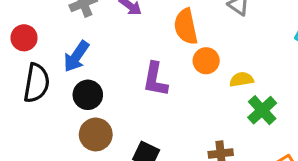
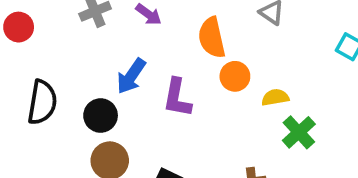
red circle: (24, 38) -> (19, 27), moved
blue arrow: (76, 56) -> (131, 76), moved

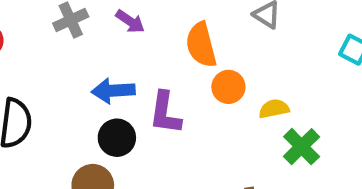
blue arrow: (131, 76) -> (113, 91), turned 54
black circle: (101, 116) -> (117, 138), moved

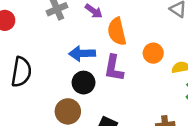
orange semicircle: (201, 45) -> (117, 32), moved

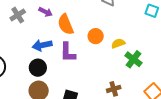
black circle: (84, 83) -> (38, 68), moved

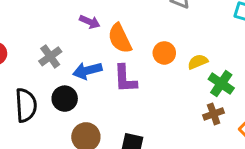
gray cross: (18, 15) -> (50, 56), moved
black circle: (38, 68) -> (65, 99), moved
brown cross: (114, 89) -> (214, 114), moved

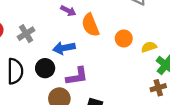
gray cross: (50, 56) -> (26, 34), moved
purple L-shape: (125, 79) -> (77, 76), moved, turned -100

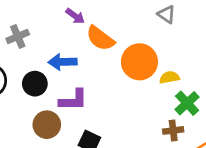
orange semicircle: (90, 25) -> (100, 38), turned -40
orange circle: (124, 38) -> (139, 62), size x1.6

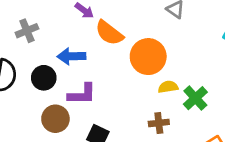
yellow semicircle: (169, 77) -> (168, 87), moved
brown cross: (173, 130) -> (159, 123), moved

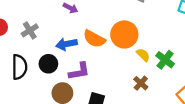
orange semicircle: (109, 33) -> (94, 39), moved
yellow semicircle: (168, 87) -> (143, 55), turned 64
brown cross: (159, 123) -> (141, 83), turned -32

